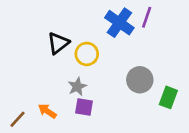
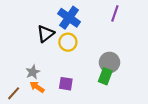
blue cross: (119, 23) -> (69, 18), moved
gray star: (77, 87) -> (33, 72), moved
green rectangle: (168, 97) -> (105, 76), moved

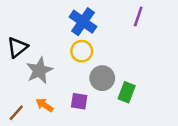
black triangle: (46, 34) -> (18, 47), moved
gray circle: (109, 62) -> (102, 78), moved
gray star: (33, 72) -> (39, 70), moved, size x1.5

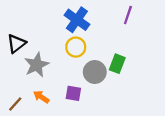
green rectangle: (127, 92) -> (117, 64), moved

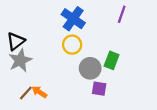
gray star: (37, 65) -> (20, 60), moved
purple square: (73, 93) -> (99, 89), moved
brown line: (15, 104) -> (26, 93), moved

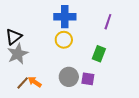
purple line: (122, 14) -> (108, 22), moved
blue cross: (73, 19) -> (65, 17), turned -35
gray circle: (90, 68) -> (69, 77), moved

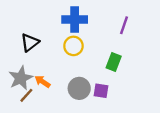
black triangle: (14, 37) -> (30, 42), moved
gray star: (18, 54) -> (21, 78), moved
orange arrow: (35, 82) -> (42, 82), moved

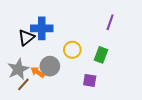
blue cross: (75, 20) -> (42, 28), moved
yellow circle: (73, 46) -> (72, 50), moved
gray circle: (79, 88) -> (50, 66), moved

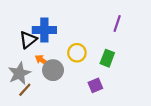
orange arrow: (38, 72) -> (42, 60), moved
purple square: (90, 80) -> (95, 85), turned -32

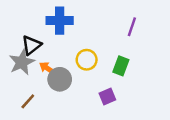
blue cross: (44, 30) -> (60, 21), moved
gray star: (19, 73) -> (22, 62), moved

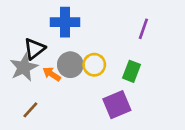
gray circle: (60, 79) -> (70, 65), moved
purple square: (107, 96) -> (117, 105), size x1.5

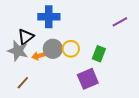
purple line: (143, 29) -> (120, 22), moved, turned 42
gray star: (24, 67) -> (18, 51), turned -30
orange arrow: (52, 74) -> (39, 56), turned -48

